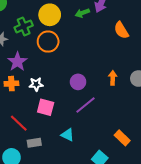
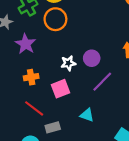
orange cross: (11, 84) -> (31, 77), moved
white star: (36, 84) -> (68, 63), moved
pink square: (46, 107) -> (60, 89), turned -30

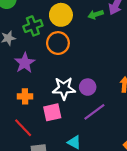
white star: (68, 63) -> (64, 88), size x1.5

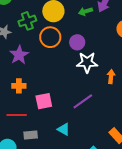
purple circle: (88, 87) -> (77, 42), moved
white star: (64, 88) -> (87, 62), moved
red line: (23, 128) -> (17, 115), turned -48

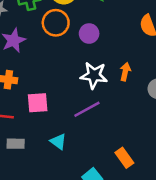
white star: (87, 62) -> (94, 75), moved
orange arrow: (111, 77) -> (125, 72), moved

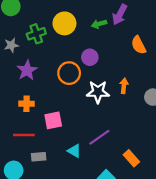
orange circle: (56, 23) -> (69, 73), moved
purple line: (87, 109) -> (99, 137), moved

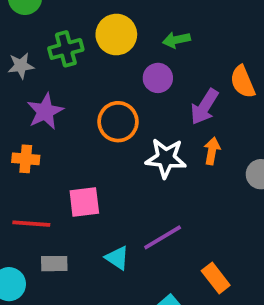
purple arrow: (120, 15) -> (204, 107), moved
purple circle: (90, 57) -> (158, 78), moved
orange cross: (27, 104) -> (26, 159), moved

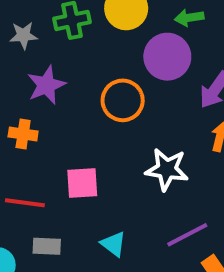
purple circle: (158, 78) -> (167, 57), size x1.5
white star: (166, 158) -> (167, 169), moved
purple line: (163, 237) -> (187, 235), moved

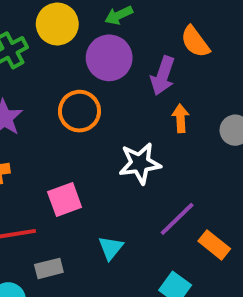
cyan triangle: (113, 244) -> (111, 248), turned 48

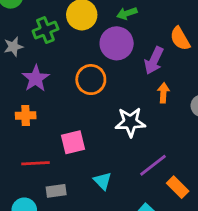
cyan triangle: (111, 248) -> (103, 181), turned -30

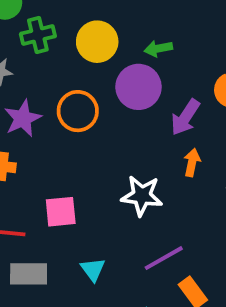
green cross: (45, 30) -> (38, 35), moved
orange circle: (91, 80) -> (78, 111), moved
gray rectangle: (56, 191) -> (29, 274), size x1.4

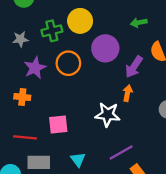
green cross: (38, 35) -> (52, 31), moved
green arrow: (158, 49) -> (139, 23), moved
orange arrow: (192, 163) -> (128, 93), moved

